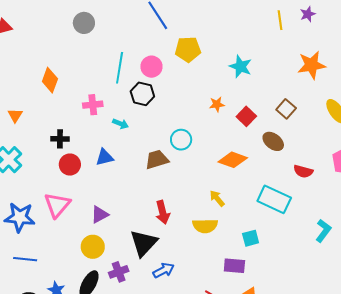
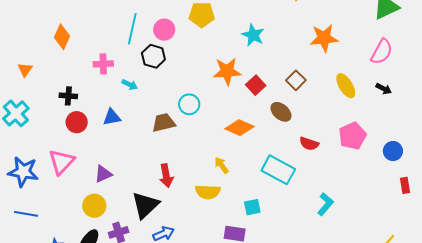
orange star: (217, 104) -> (227, 71), size x1.8

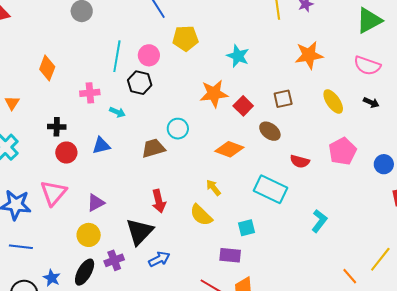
pink semicircle: (382, 52) -> (367, 66), turned 84
brown square: (296, 80) -> (283, 99), turned 36
yellow semicircle: (208, 192) -> (201, 215), turned 45

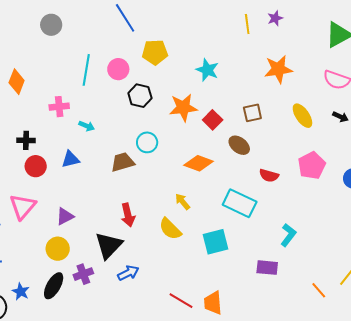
black hexagon: (140, 83) -> (140, 96), moved
cyan square: (246, 228) -> (216, 242), size x1.5
purple rectangle: (230, 255) -> (267, 268), moved

